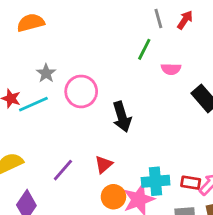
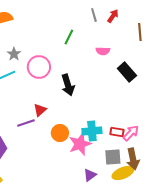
green line: (144, 49) -> (69, 37), moved
red triangle: (104, 164) -> (40, 110), moved
purple line: (63, 170) -> (26, 123), turned 30
orange circle: (113, 197) -> (60, 133), moved

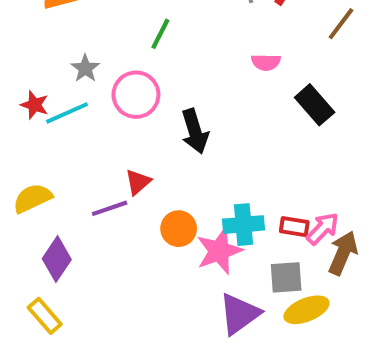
brown line: (140, 32) -> (341, 24), turned 42
green line: (69, 37) -> (160, 34), moved
brown arrow: (133, 159) -> (343, 253), moved, turned -145
purple triangle: (90, 175) -> (239, 314), size x1.6

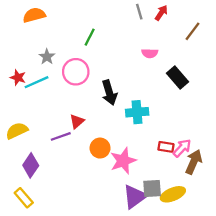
cyan cross: (244, 225) -> (137, 112), moved
gray square: (286, 277) -> (152, 188), moved

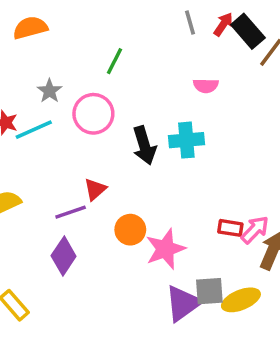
black rectangle: (177, 78) -> (248, 31), moved
cyan cross: (137, 112) -> (186, 140), moved
purple diamond: (31, 165) -> (64, 256), moved

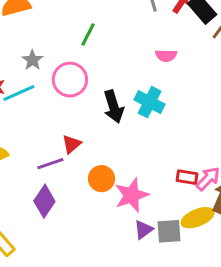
cyan cross: (186, 140) -> (150, 102), turned 32
yellow ellipse: (241, 300) -> (198, 218), moved
purple triangle: (183, 303) -> (144, 230), moved, size x0.6

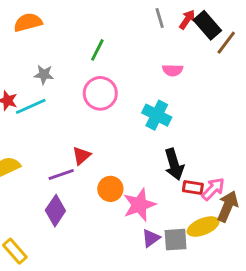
gray star: (32, 60) -> (44, 75), turned -30
pink circle: (70, 80) -> (100, 93), moved
black arrow: (114, 107) -> (174, 164), moved

